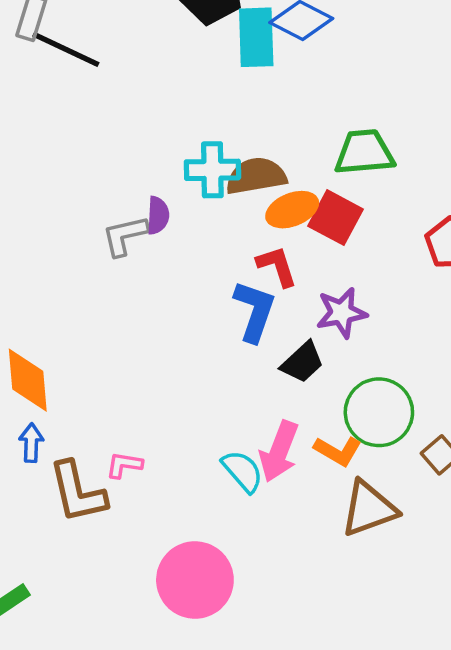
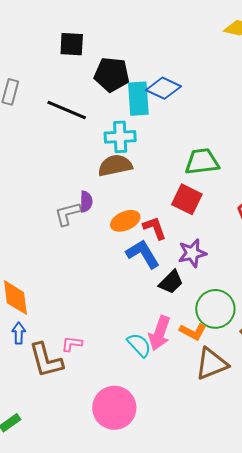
black line: (66, 49) -> (67, 110), moved
cyan cross: (212, 170) -> (120, 137), moved
brown semicircle: (256, 176) -> (115, 165), moved
orange ellipse: (292, 210) -> (125, 221), moved
blue L-shape: (255, 311) -> (143, 254), turned -48

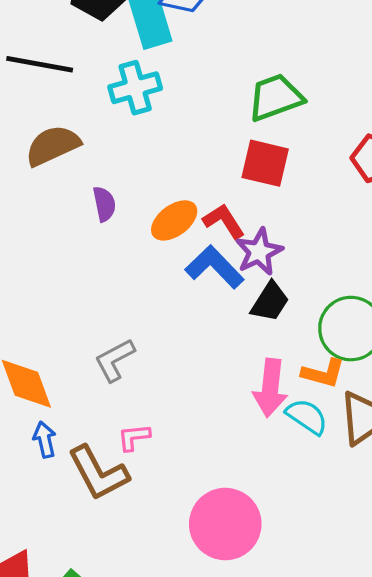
brown semicircle: (115, 165) -> (53, 146), moved
gray L-shape: (68, 214) -> (115, 360), moved
purple star: (192, 253) -> (259, 252), moved
cyan semicircle: (139, 345) -> (307, 417), moved

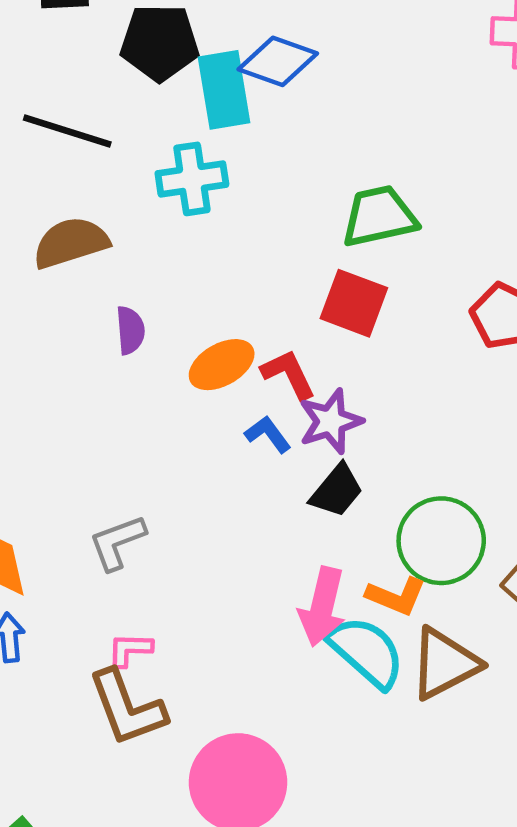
blue L-shape: (214, 267) -> (268, 434), size x0.6
cyan semicircle: (307, 417) -> (366, 652), size x1.4
brown L-shape: (98, 473) -> (127, 708), moved

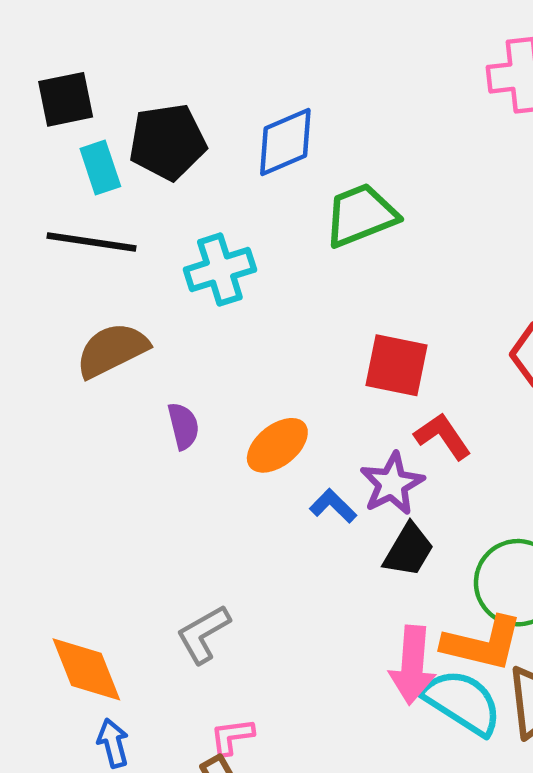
blue diamond: (278, 61) -> (285, 142), turned -34
cyan rectangle: (224, 90) -> (100, 167), moved, size x0.7
green trapezoid: (379, 216) -> (361, 215), moved
red L-shape: (289, 374) -> (443, 436), moved
orange L-shape: (396, 596) -> (482, 643), size x1.4

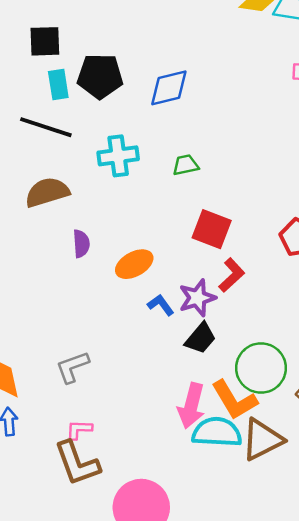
green trapezoid: (361, 215) -> (186, 165), moved, size x0.6
red L-shape: (443, 436) -> (232, 275), turned 72
orange L-shape: (482, 643) -> (234, 400), turned 36
cyan semicircle: (462, 702) -> (217, 432), turned -39

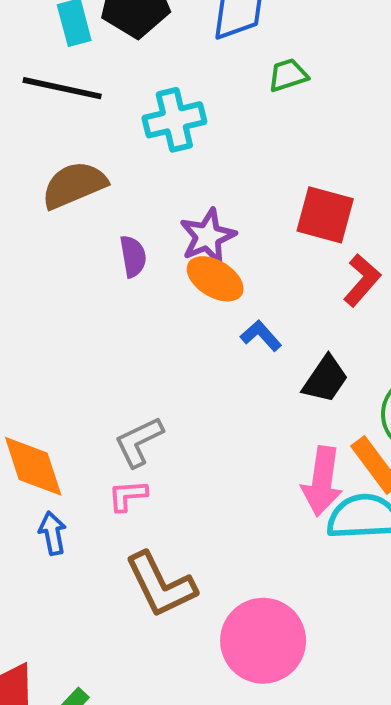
green trapezoid: (186, 165) -> (288, 75), moved
orange ellipse: (134, 264) -> (215, 279), turned 66
purple star: (197, 298) -> (208, 236), moved
pink L-shape: (79, 430) -> (128, 496), moved

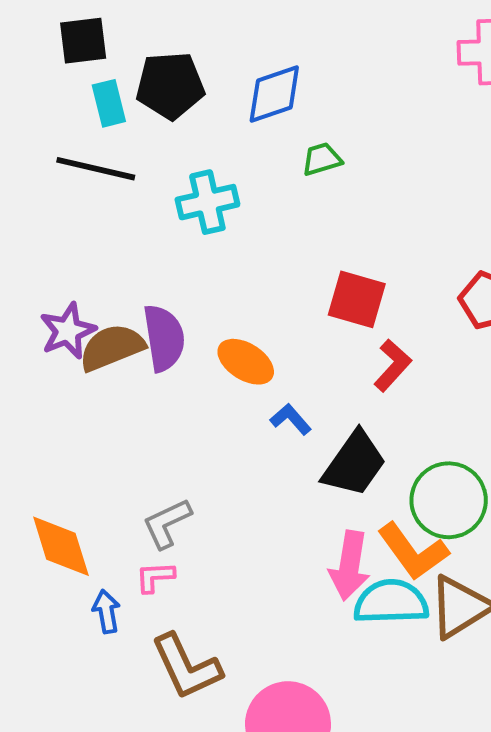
brown semicircle: (74, 185) -> (112, 347), moved
purple star: (208, 236) -> (68, 331), moved
purple semicircle: (133, 256) -> (164, 338), size x1.6
black trapezoid: (325, 379) -> (354, 464), size x1.4
blue arrow: (53, 533) -> (106, 612), moved

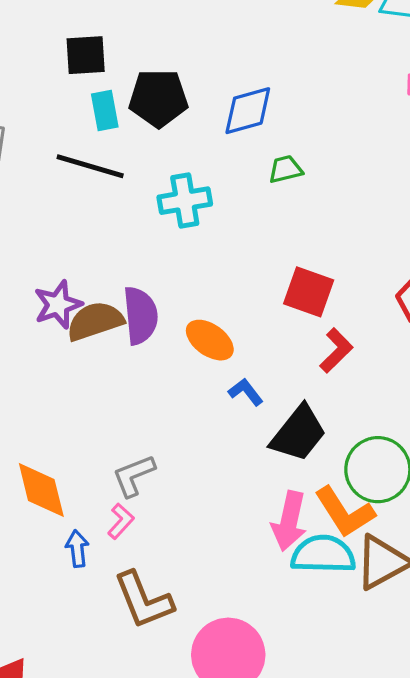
pink L-shape: (155, 577) -> (121, 521), turned 132

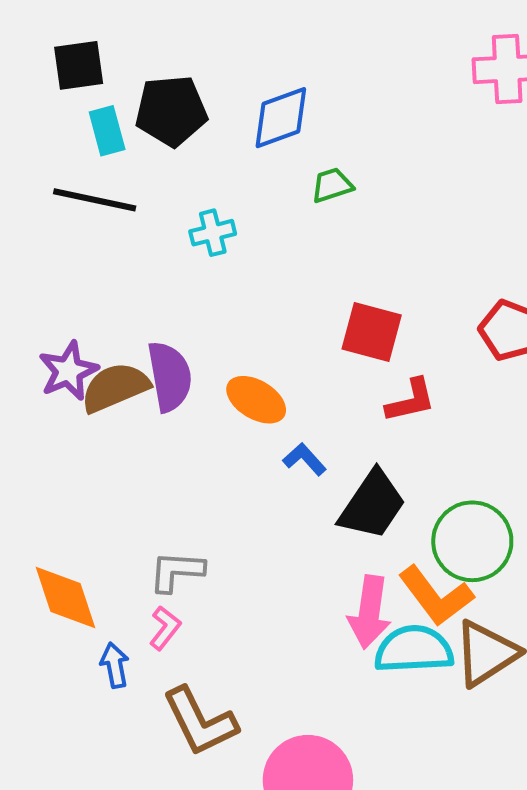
cyan cross: (185, 201) -> (213, 233), size x0.7
red L-shape: (336, 351) -> (411, 401), turned 36
gray L-shape: (134, 476) -> (176, 571), turned 30

